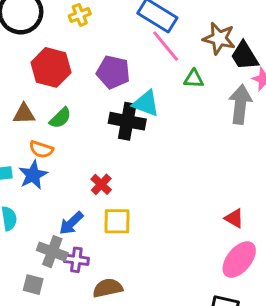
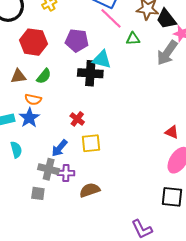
gray arrow: (240, 104) -> (167, 53), turned -145

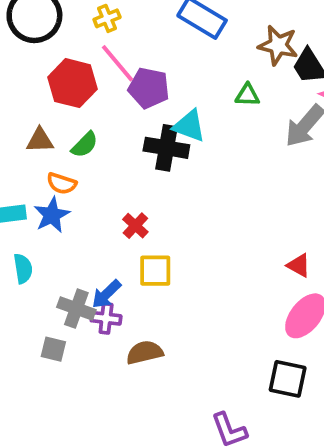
pink line: (111, 18) -> (118, 63), moved
blue arrow: (60, 148) -> (106, 294), moved

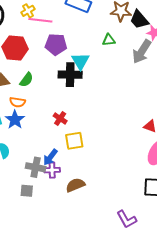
pink line: (118, 63) -> (40, 20), moved, turned -35
cyan triangle: (189, 126) -> (80, 61), turned 48

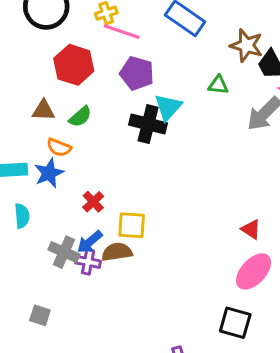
red cross: (60, 118) -> (93, 202), moved
brown semicircle: (75, 185) -> (117, 252), moved
gray square: (27, 191) -> (40, 315), moved

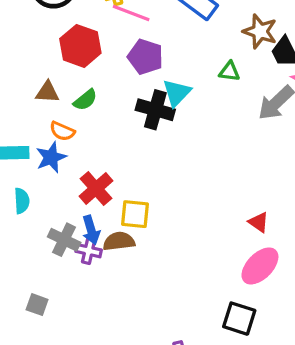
red cross: (93, 202) -> (96, 188), size x1.5
blue arrow: (90, 242) -> (91, 230), turned -68

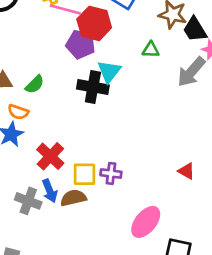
red hexagon: (80, 46) -> (94, 23), moved
purple cross: (89, 251) -> (111, 173), moved
pink ellipse: (260, 266) -> (146, 222), moved

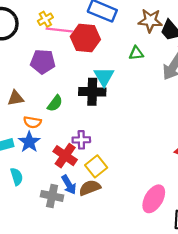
purple pentagon: (81, 44) -> (43, 62), moved
green semicircle: (35, 84) -> (55, 103), moved
purple cross: (111, 173) -> (81, 140), moved
yellow square: (84, 174) -> (96, 166), turned -30

